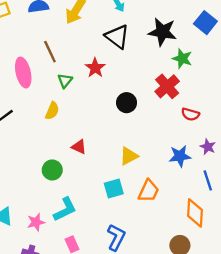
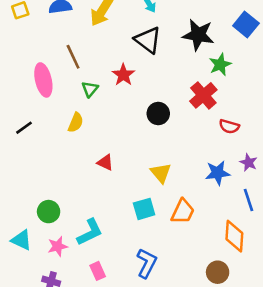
green star: (182, 59) -> (220, 64), turned 30
yellow triangle: (129, 156) -> (161, 173), turned -42
green circle: (52, 170) -> (49, 212), moved

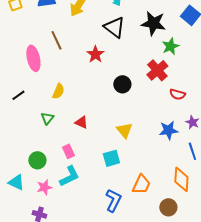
green triangle: (90, 89) -> (47, 118), moved
orange trapezoid: (183, 212) -> (141, 184), moved
pink rectangle: (98, 271) -> (68, 151), moved

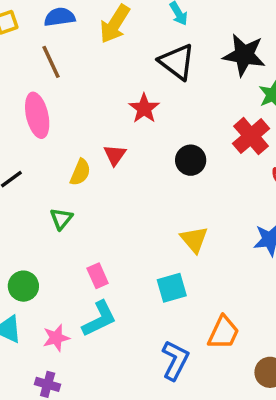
brown line: (56, 40) -> (51, 62), moved
red triangle: (81, 122) -> (115, 155), moved, turned 40
green circle: (37, 160) -> (23, 286), moved

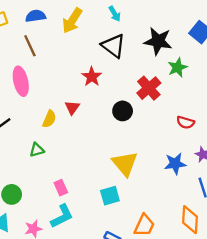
red cross: (251, 136) -> (149, 88), moved
green triangle: (61, 219) -> (37, 150), turned 35
yellow triangle: (194, 240) -> (125, 164), size x1.4

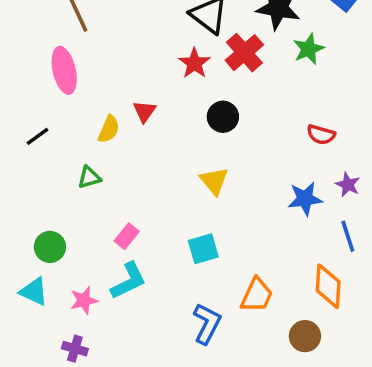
red star: (92, 77) -> (194, 63), moved
red cross: (149, 88) -> (244, 53), moved
yellow triangle: (125, 164) -> (214, 181), moved, size x0.7
pink rectangle: (61, 188) -> (127, 236), turned 63

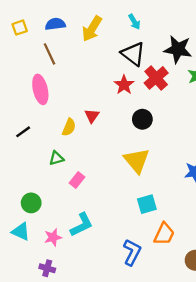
yellow triangle: (214, 181) -> (137, 161), size x1.4
pink rectangle: (127, 236) -> (77, 180), moved
cyan square: (203, 249) -> (147, 204), moved

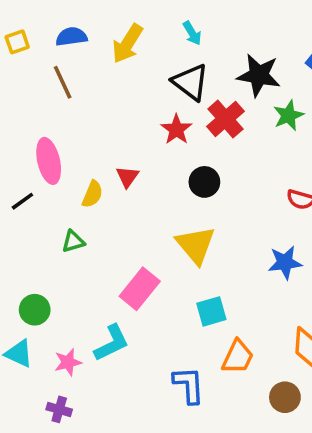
pink ellipse: (40, 89) -> (49, 161), moved
pink rectangle: (77, 180) -> (140, 289), moved, size x1.6
blue L-shape: (132, 252) -> (189, 385), turned -30

